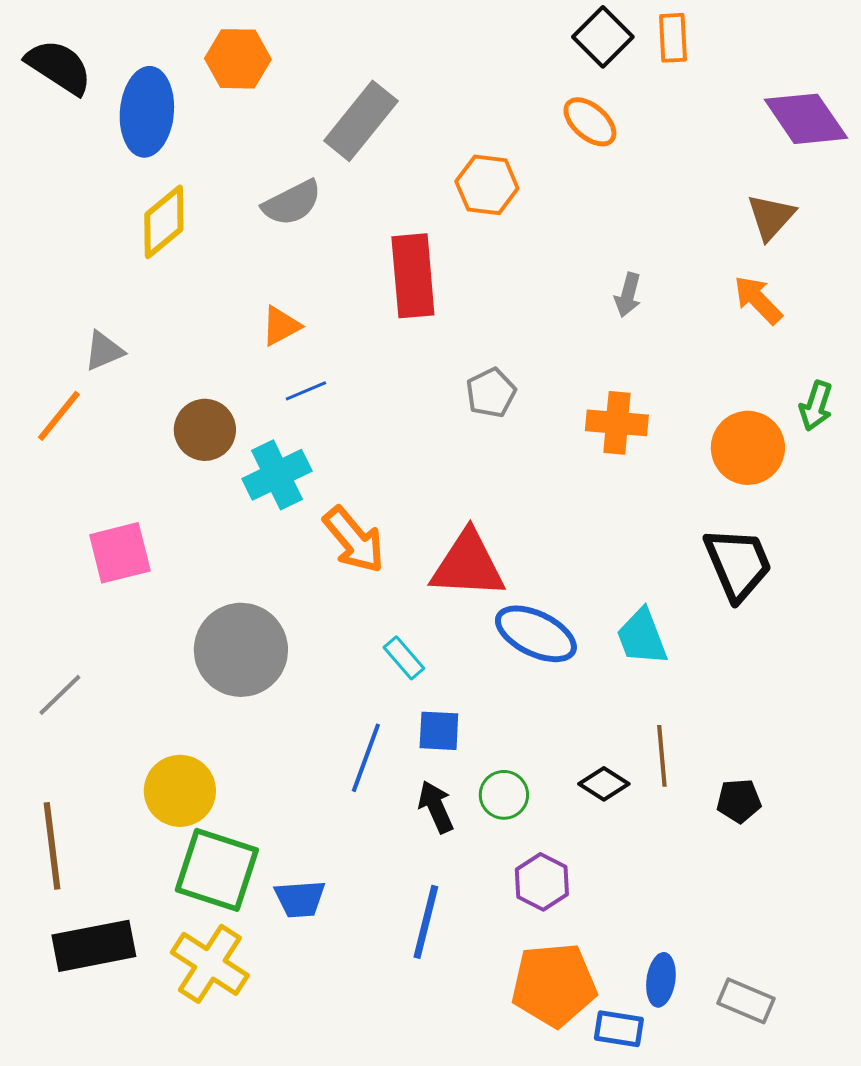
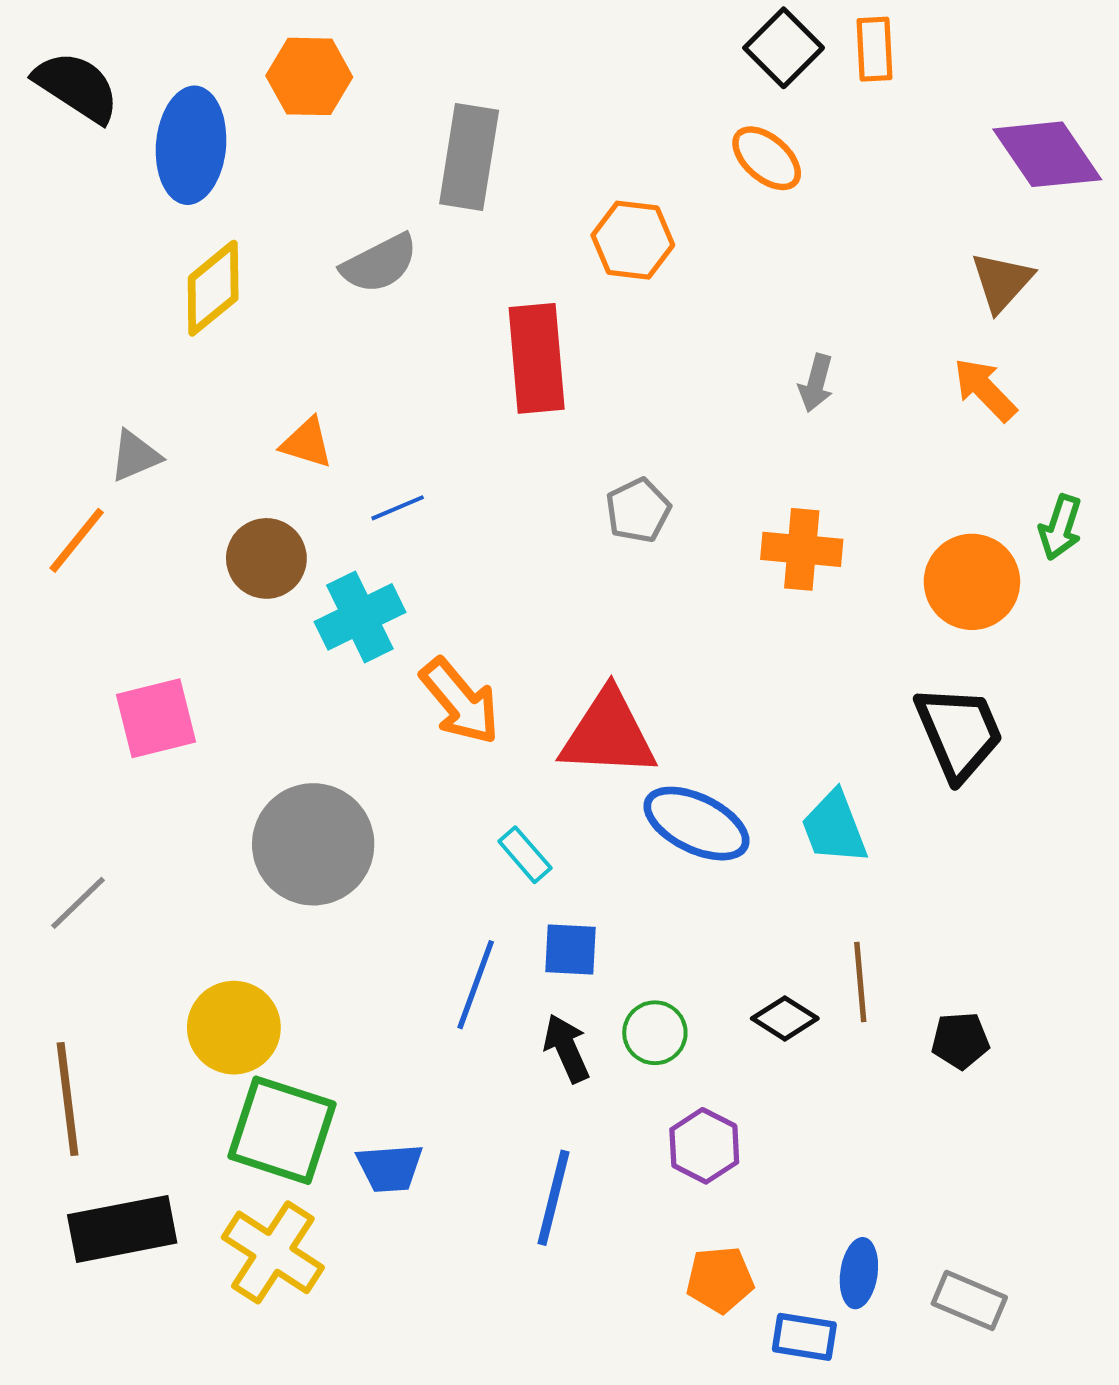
gray rectangle: (361, 121) -> (469, 157), turned -30
orange triangle: (281, 326) -> (307, 443), moved, turned 45
orange pentagon: (554, 985) -> (720, 1280), size x0.6

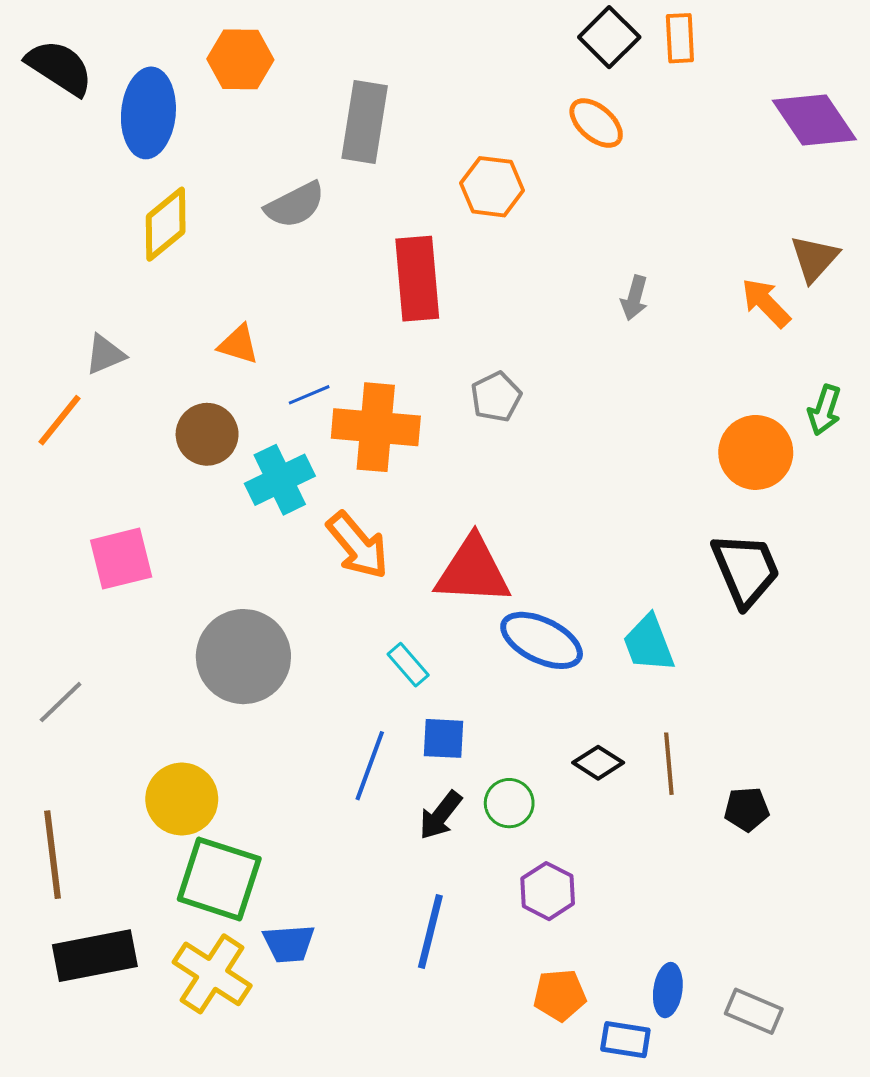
brown triangle: (1002, 282) -> (814, 258), moved
orange cross: (802, 549) -> (376, 427), moved, size x1.4
black diamond: (785, 1018) -> (598, 763), moved
black arrow: (567, 1048) -> (440, 815), turned -118
blue trapezoid: (390, 1168) -> (289, 944), moved

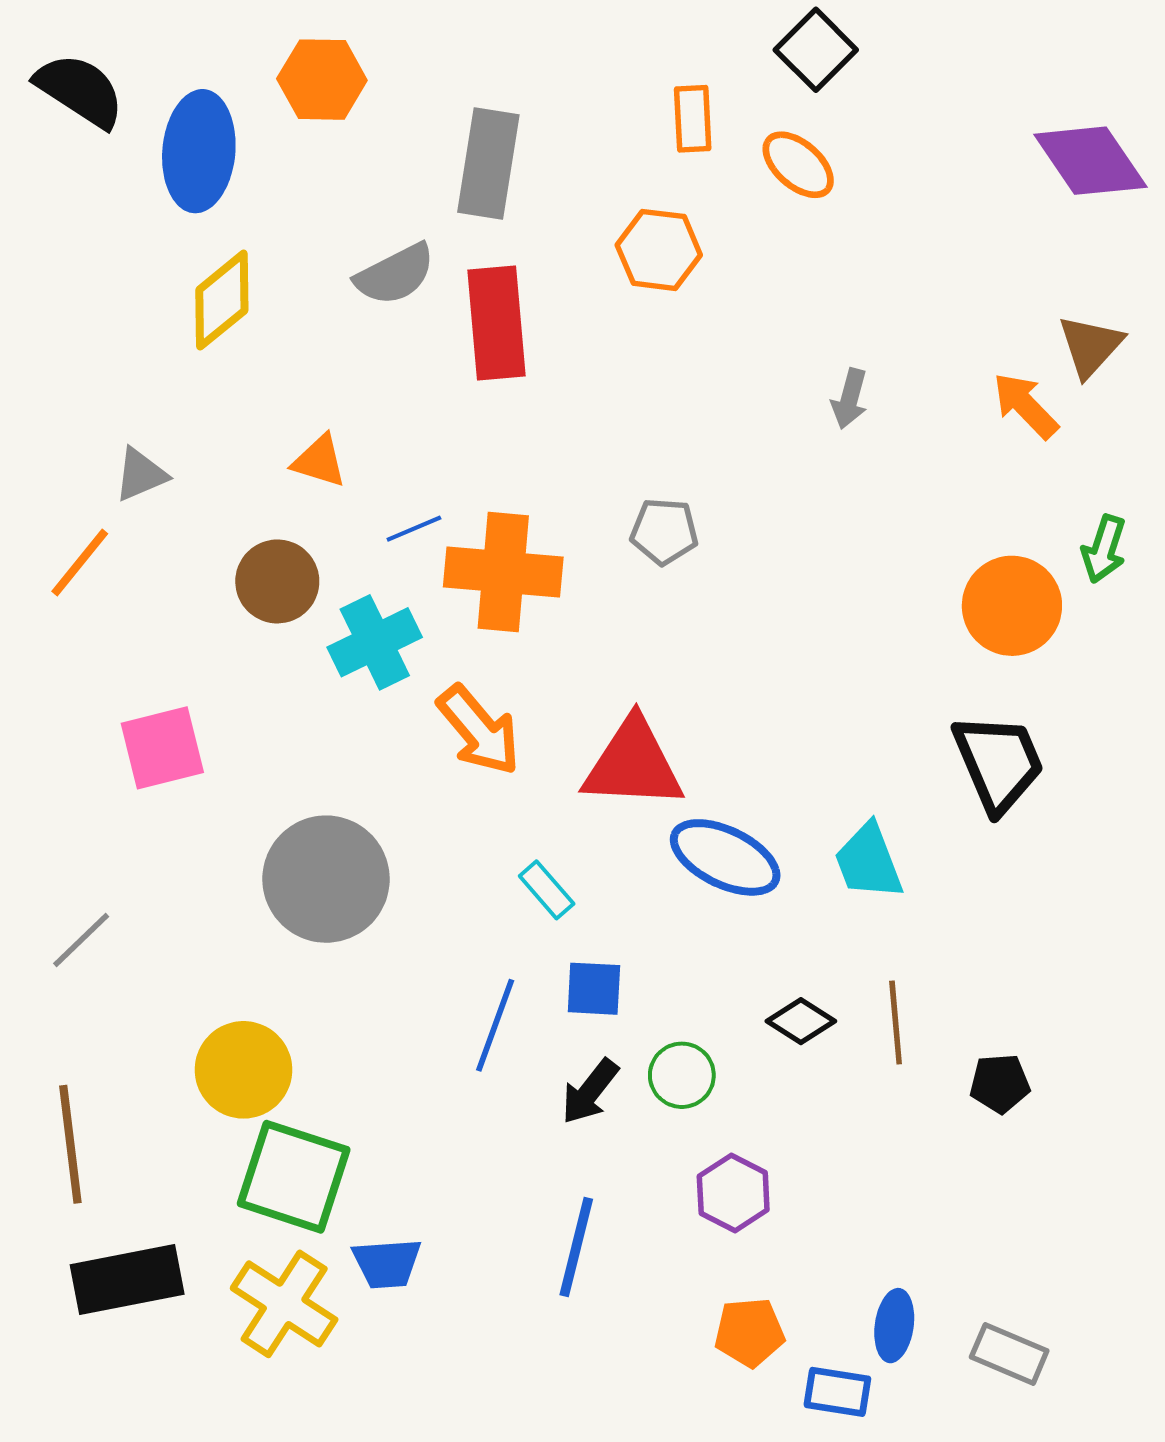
orange rectangle: (680, 38) -> (693, 119), moved
red rectangle: (417, 279) -> (496, 323), moved
gray pentagon: (496, 397) -> (664, 531), turned 30

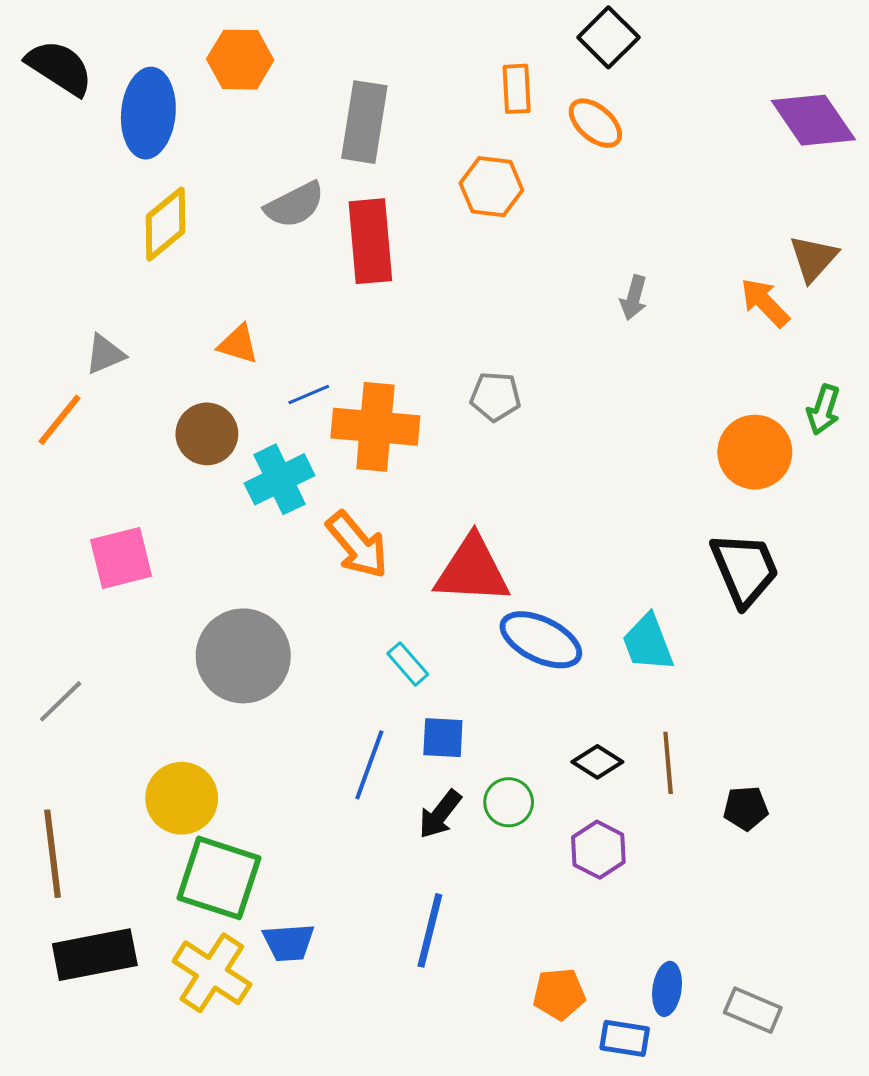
purple hexagon: (733, 1193) -> (598, 850), moved

